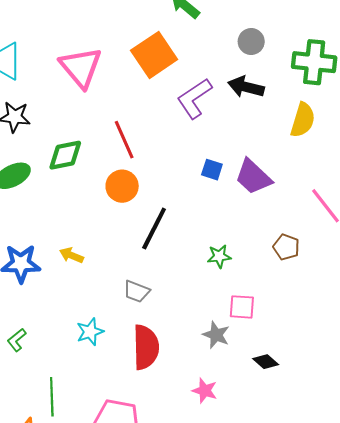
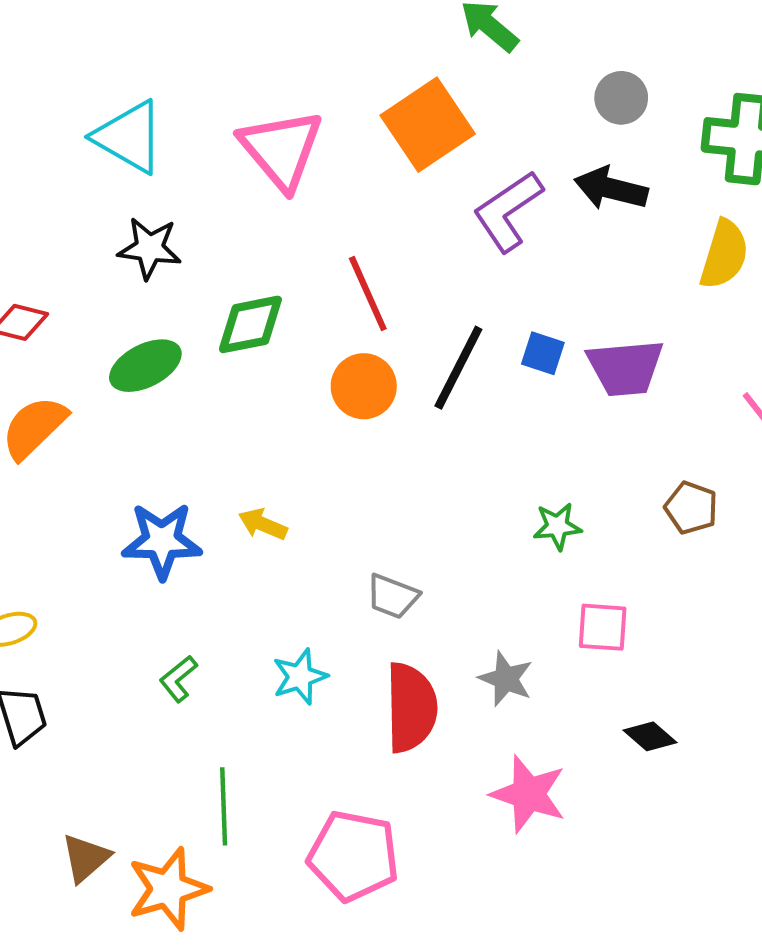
purple trapezoid: (253, 177) -> (625, 368), turned -48
black line: (154, 228) -> (458, 368), moved
gray star: (216, 335) -> (506, 679), moved
green L-shape: (17, 340) -> (178, 679), moved
pink star: (205, 391) -> (529, 794), size x1.5

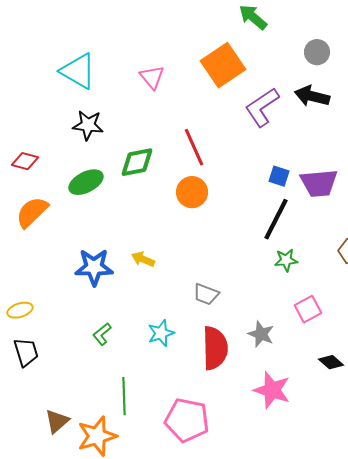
pink triangle: (281, 149) -> (152, 77), size x0.6
black line: (458, 368) -> (276, 219), moved
pink square: (603, 627) -> (308, 309), turned -32

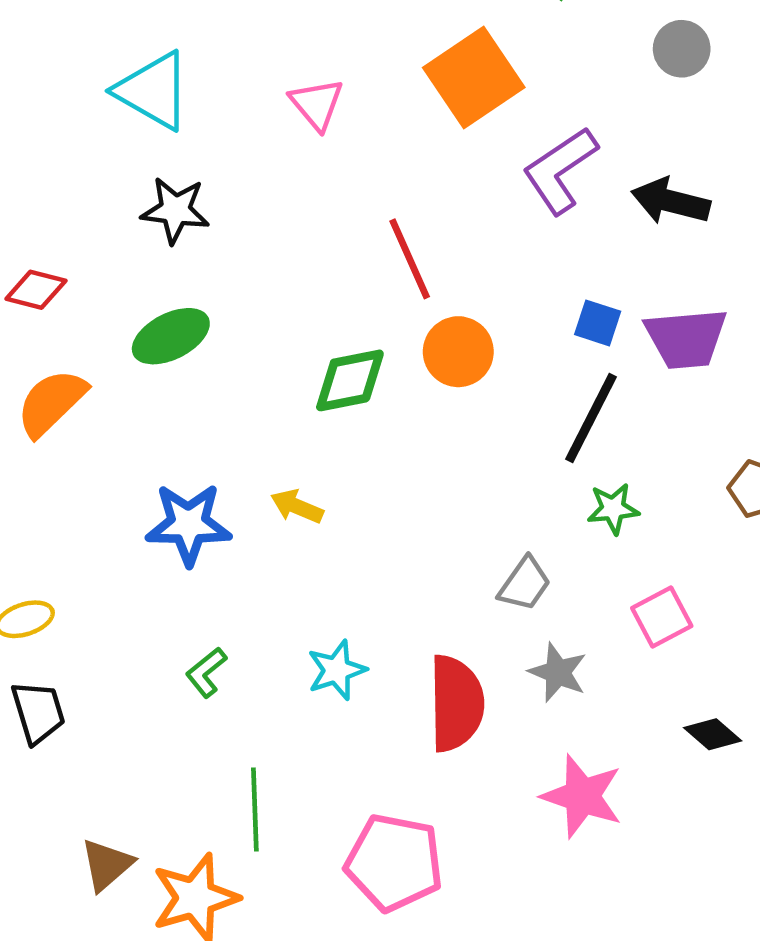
black arrow: (312, 96) -> (671, 201), moved
green diamond: (137, 162) -> (350, 380), moved
orange circle: (192, 192) -> (458, 352), moved
gray trapezoid: (206, 294) -> (525, 584), moved, turned -76

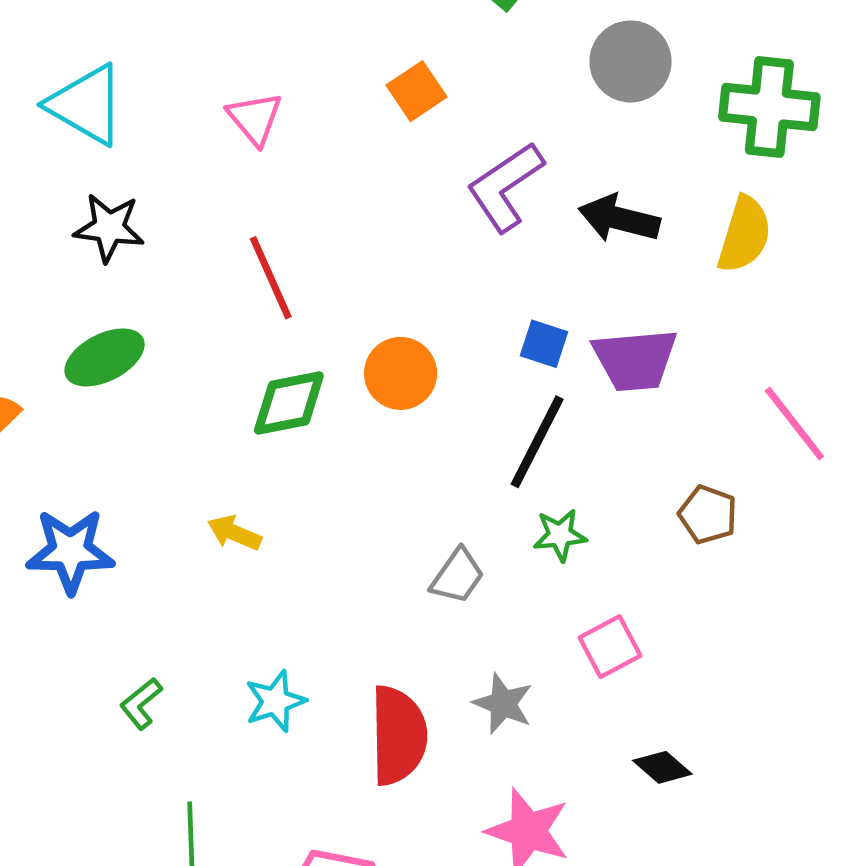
gray circle: (682, 49) -> (630, 61), size x1.4
orange square: (474, 77) -> (416, 91), size x0.6
red line: (410, 259) -> (271, 278), moved
blue star: (189, 524) -> (70, 551), moved
gray trapezoid: (525, 584) -> (457, 576), moved

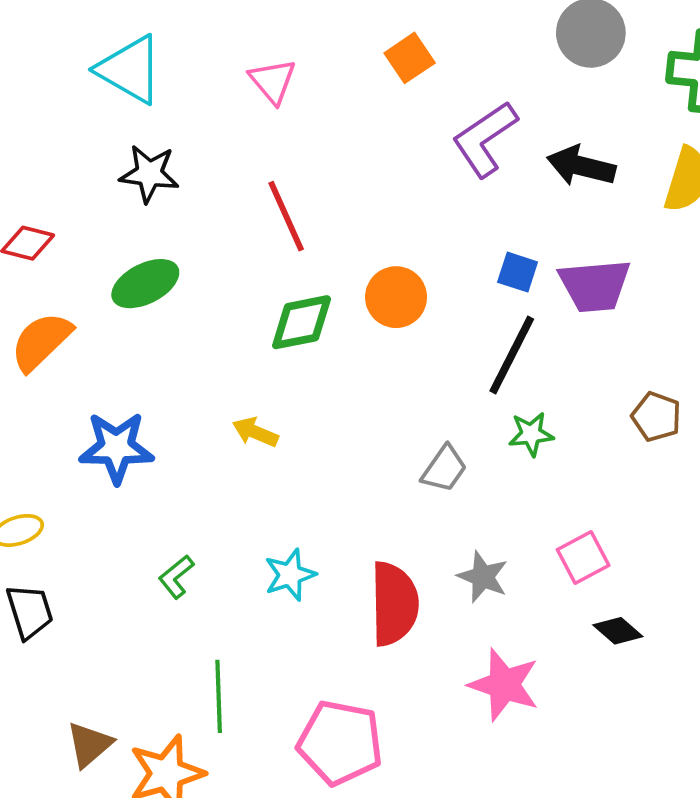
pink square: (610, 647) -> (583, 557), moved

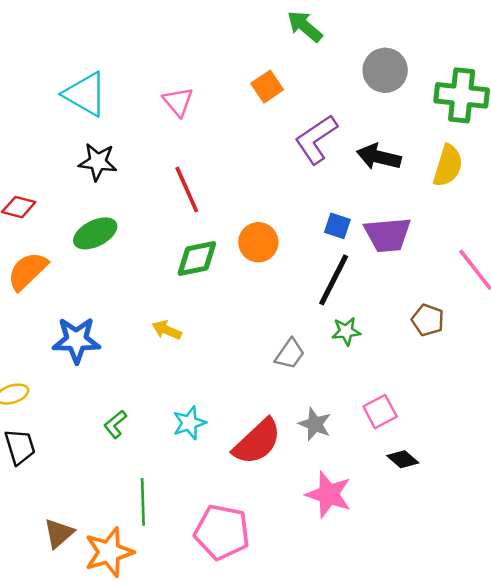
red semicircle: (394, 604) -> (257, 442), turned 48

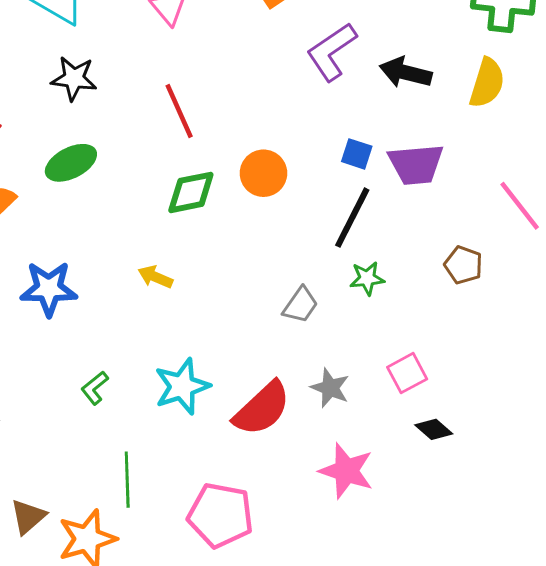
cyan star: (189, 423) -> (182, 386), size x1.4

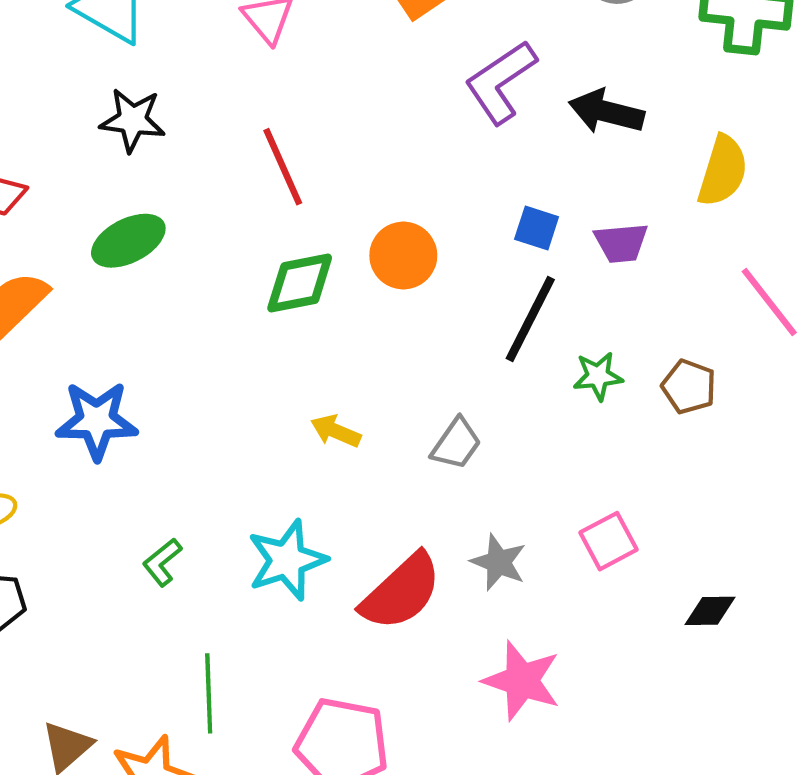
yellow semicircle: (487, 83) -> (723, 171), moved
purple trapezoid: (416, 164) -> (621, 243), size x0.7
yellow arrow: (155, 277) -> (336, 431), moved
green star: (367, 278) -> (598, 376), moved
black diamond: (434, 429) -> (710, 611), moved, turned -42

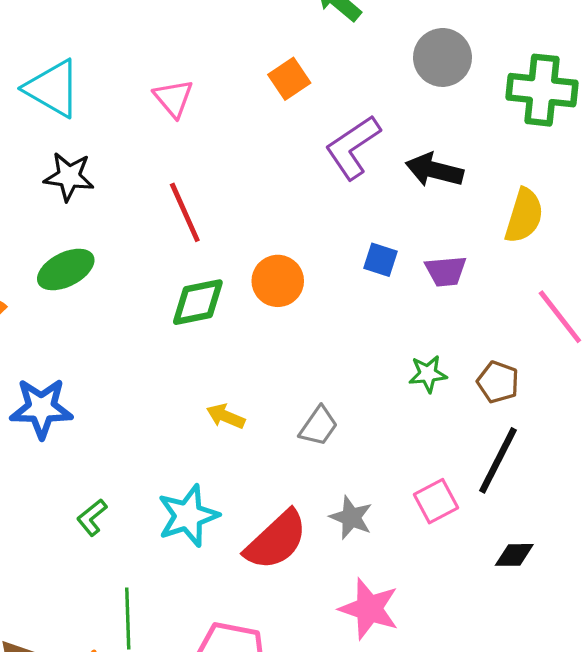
black line: (530, 319) -> (498, 460), moved

